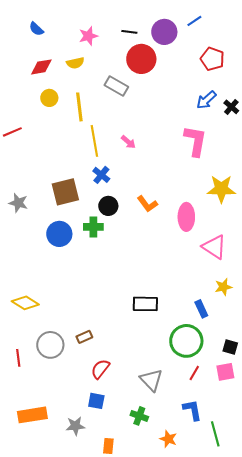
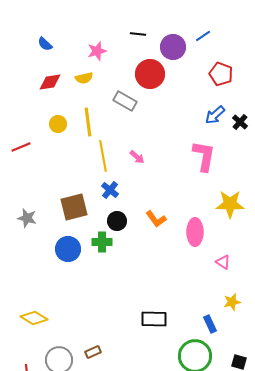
black line: (129, 32) -> (138, 34), moved
yellow circle: (49, 98) -> (58, 124), moved
pink triangle: (214, 247) -> (223, 262), size x0.6

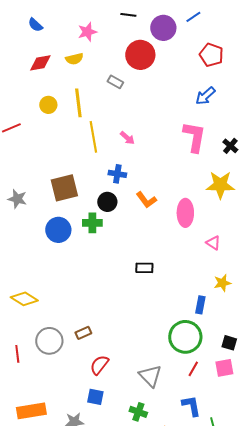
gray rectangle: (125, 101) -> (115, 82), size x0.7
black cross: (240, 122) -> (230, 146), moved
blue cross: (110, 190) -> (117, 174), moved, turned -30
black rectangle: (154, 319) -> (144, 268), moved, size x0.7
blue rectangle: (210, 324) -> (200, 305), turned 36

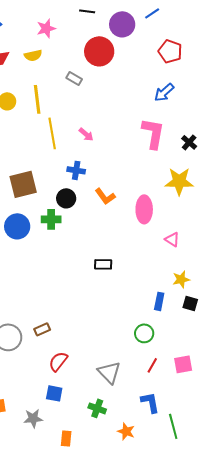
green circle: (185, 337) -> (144, 333), size x0.6
black square: (229, 343) -> (190, 303), moved

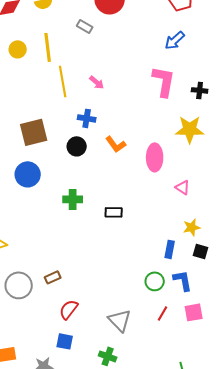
black cross: (189, 142) -> (200, 90), turned -35
green cross: (51, 219) -> (73, 199), moved
blue L-shape: (150, 402) -> (183, 280), moved

